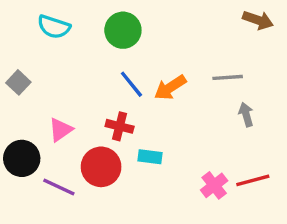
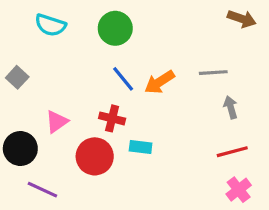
red line: (253, 180) -> (232, 152), moved
pink cross: (214, 185) -> (239, 190), moved
purple line: (59, 187) -> (42, 190), moved

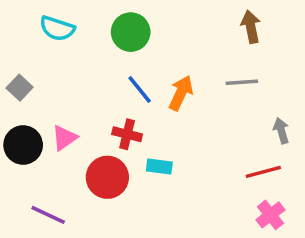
brown arrow: (242, 19) -> (251, 27), moved, turned -120
orange arrow: (160, 82) -> (181, 93), turned 148
gray arrow: (231, 107) -> (281, 131), moved
black circle: (20, 148) -> (23, 145), moved

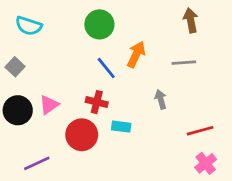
cyan semicircle: (57, 28) -> (29, 26), moved
orange arrow: (181, 93) -> (136, 54), moved
gray arrow: (281, 131) -> (161, 99), moved
purple line: (48, 215) -> (37, 163), turned -50

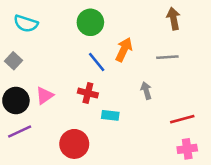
red circle: (82, 135) -> (74, 144), moved
purple line: (37, 163) -> (20, 132), moved
pink cross: (206, 163) -> (187, 149), turned 30

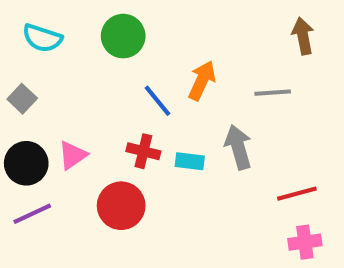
brown arrow: (174, 19) -> (303, 36), moved
green circle: (90, 22) -> (123, 36), moved
gray arrow: (146, 91) -> (238, 147), size x1.5
cyan rectangle: (110, 115) -> (190, 161), moved
red circle: (74, 144) -> (121, 206), moved

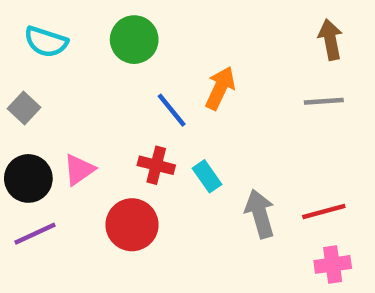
gray line: (273, 93) -> (324, 101), moved
gray arrow: (238, 147) -> (260, 214), moved
cyan rectangle: (190, 161) -> (207, 176), turned 48

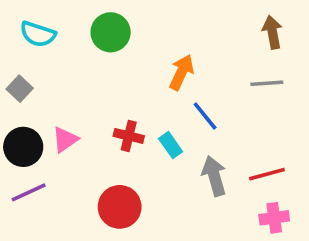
blue line: (172, 110) -> (205, 116), moved
red circle: (132, 225) -> (120, 207), moved

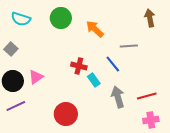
orange arrow: (181, 72) -> (95, 29), moved, turned -72
gray line: (267, 83) -> (129, 46), moved
red cross: (129, 136) -> (79, 66), moved

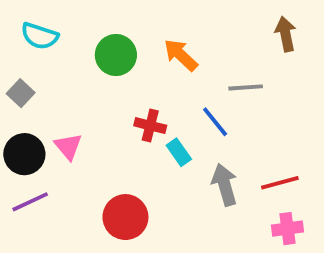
green circle: (61, 18) -> (116, 55), moved
pink triangle: (36, 77) -> (68, 147), turned -35

